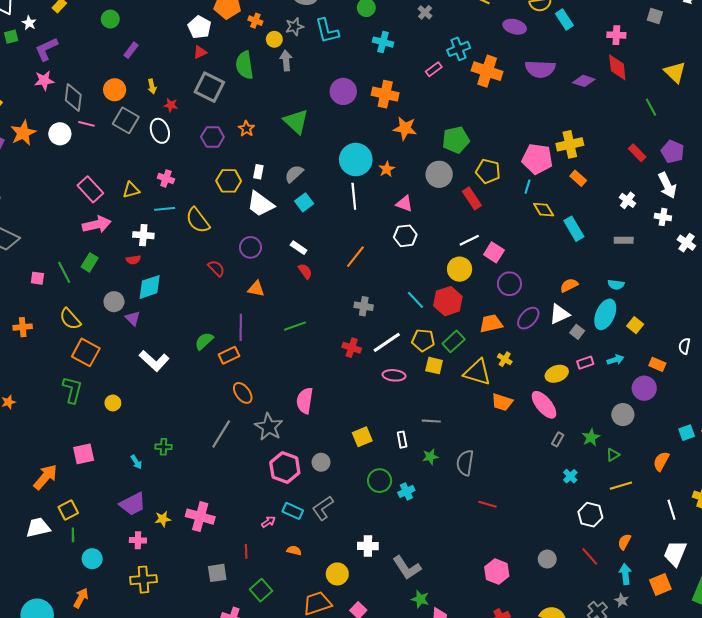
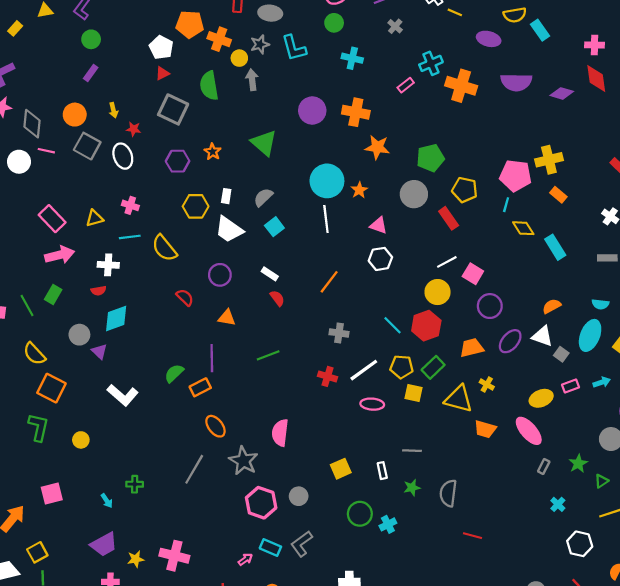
green circle: (110, 19) -> (91, 39), moved
orange cross: (255, 21) -> (219, 39), size x1.5
white triangle: (559, 314) -> (542, 336), turned 45

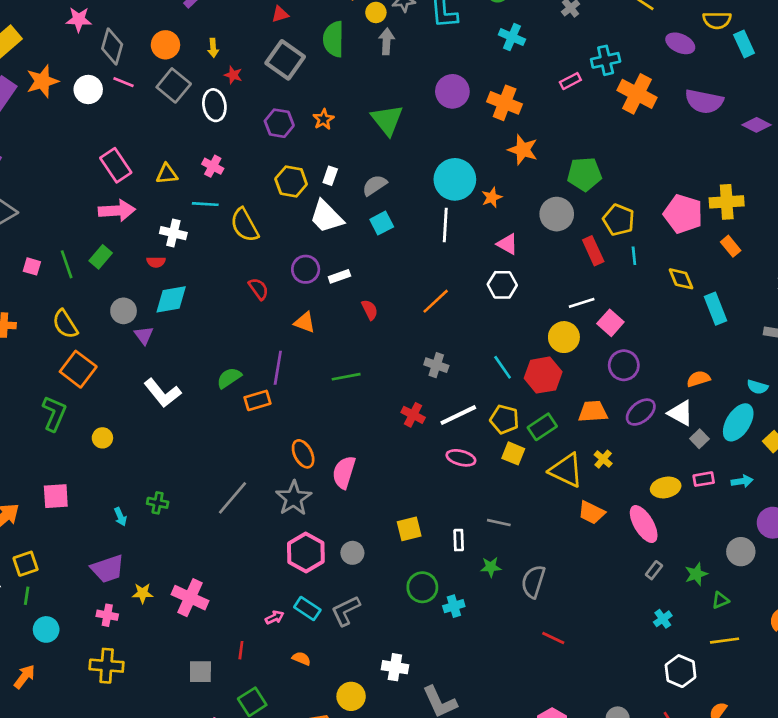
cyan line: (506, 205) -> (634, 256), moved, turned -32
white rectangle: (270, 274) -> (339, 276), moved, turned -63
orange ellipse: (215, 426) -> (303, 454), moved

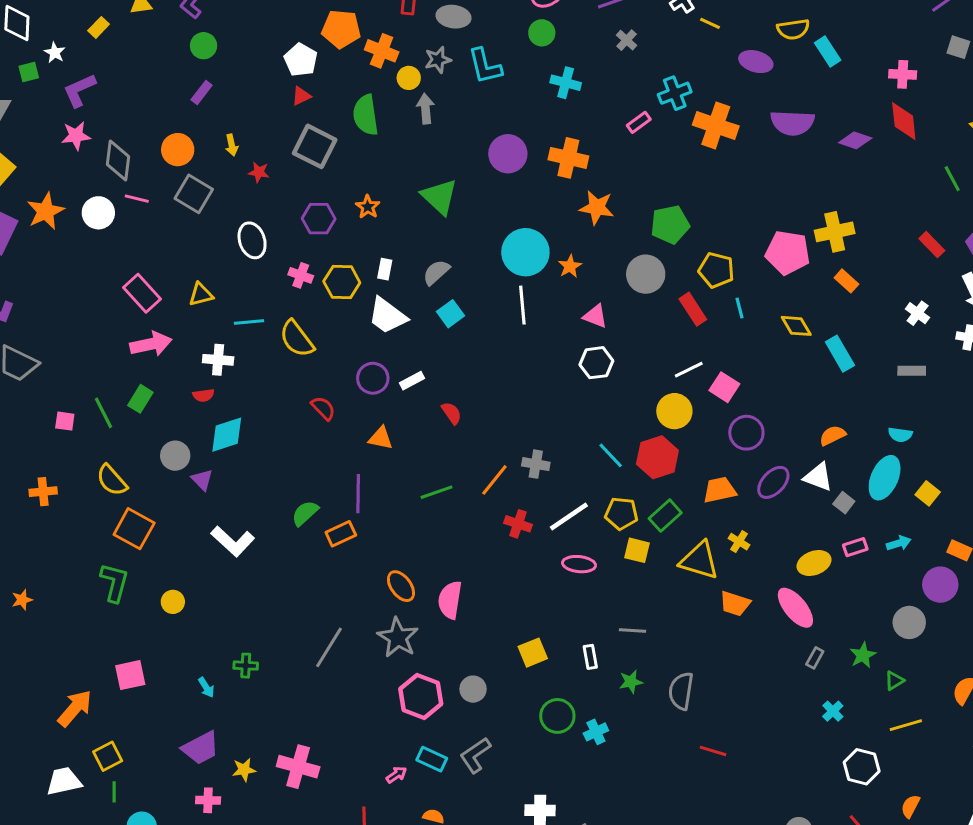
white ellipse: (214, 105) -> (252, 240), moved
pink cross: (213, 166) -> (301, 275), moved
orange line: (436, 301) -> (494, 480), moved

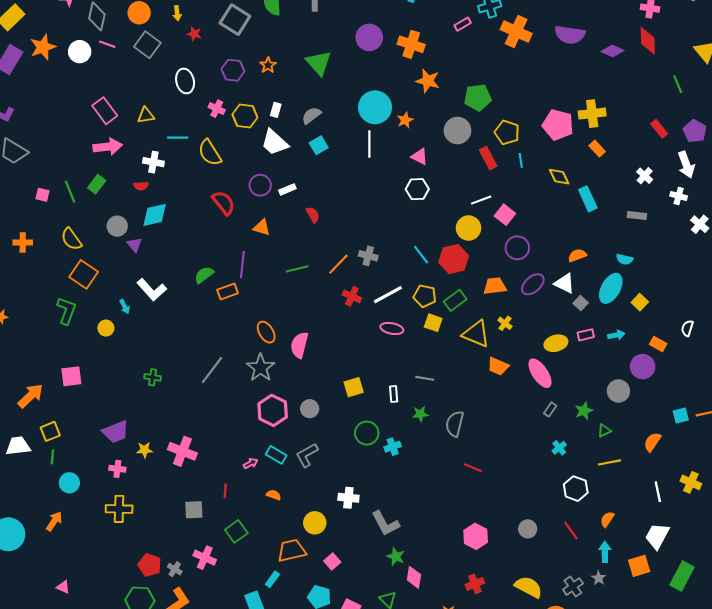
red semicircle: (323, 408) -> (224, 203), size x1.4
cyan arrow: (206, 687) -> (125, 307), moved

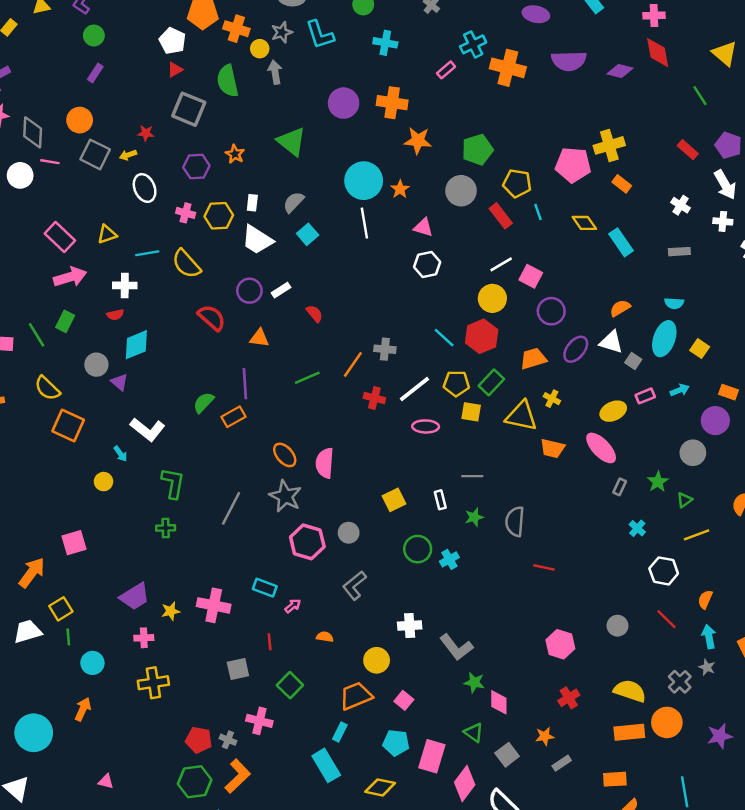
yellow arrow: (177, 13) -> (128, 155), moved, turned 88
green L-shape: (66, 311) -> (173, 483), moved
cyan rectangle: (276, 455) -> (265, 588), moved

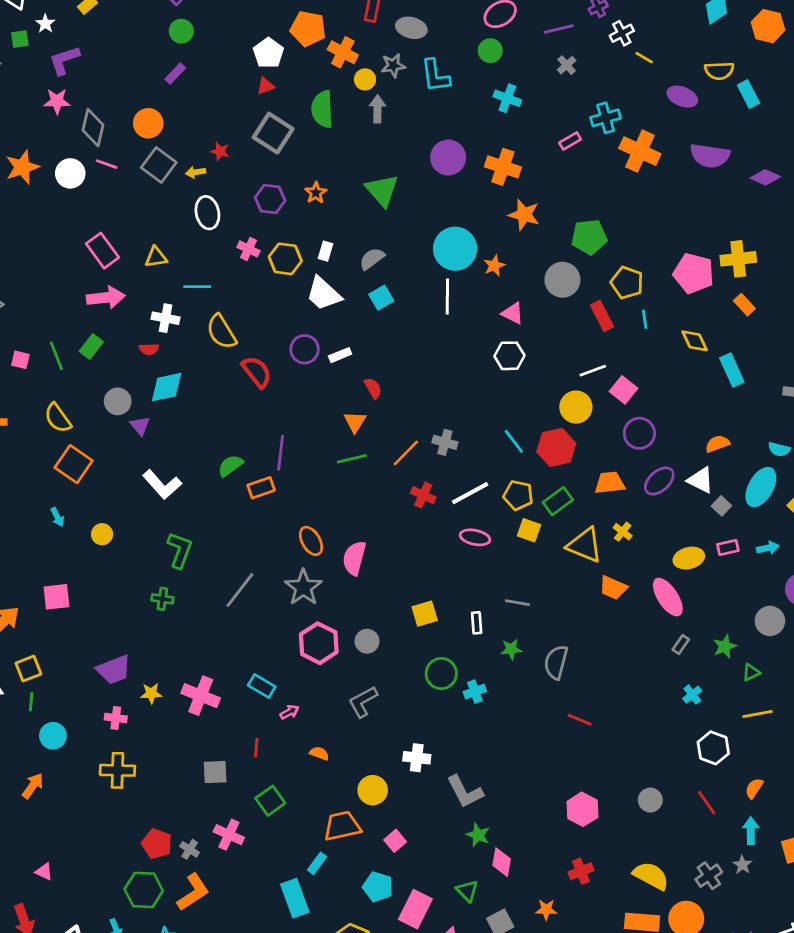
yellow semicircle: (186, 264) -> (221, 332), moved
orange triangle: (259, 338) -> (355, 422), moved, turned 45
cyan arrow: (120, 454) -> (57, 517), moved

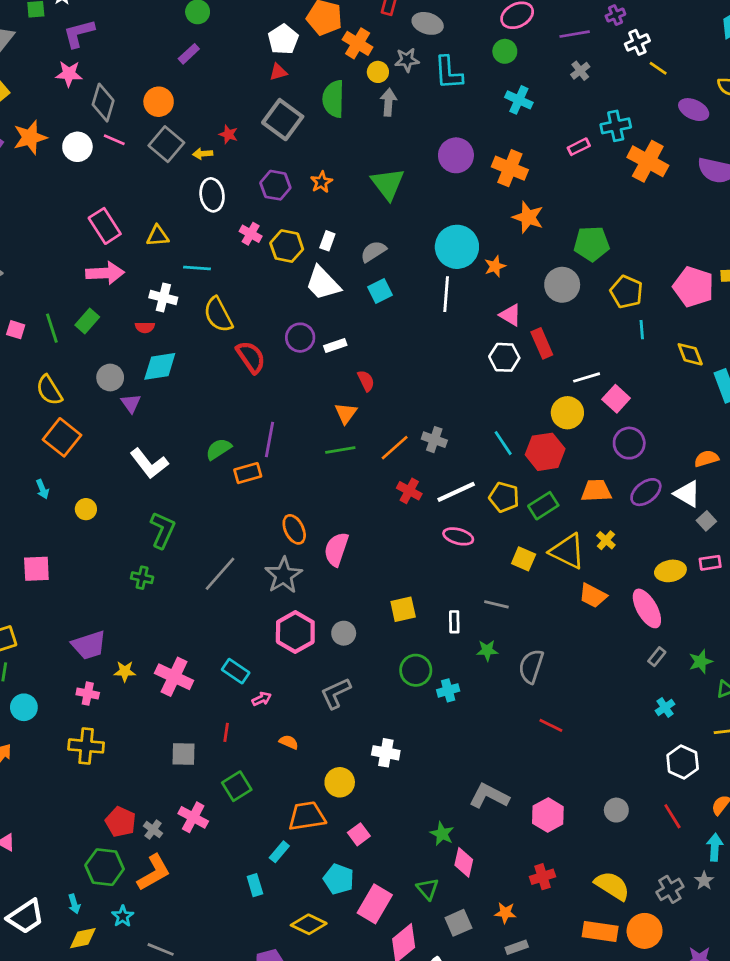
red rectangle: (602, 316) -> (542, 343), moved
yellow square: (529, 530) -> (524, 559), moved
gray L-shape: (465, 792) -> (489, 796), moved, turned 141
cyan rectangle: (295, 898) -> (255, 885), size x0.6

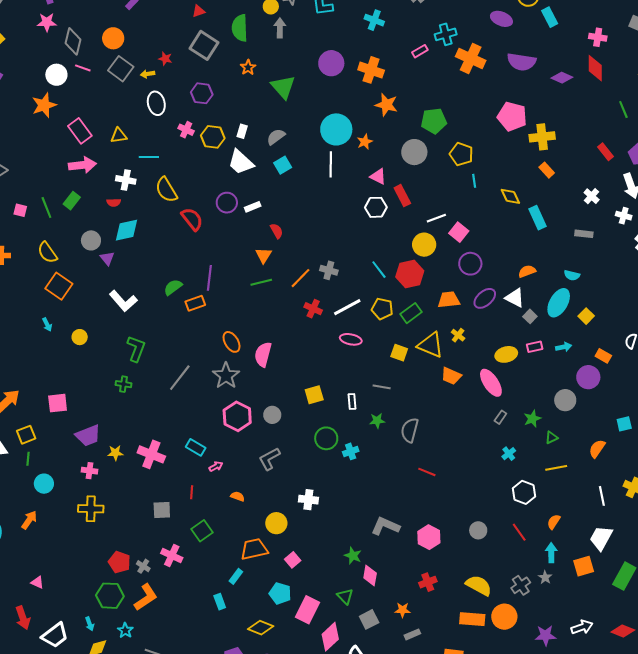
orange star: (30, 137) -> (44, 105), moved
orange star: (321, 182) -> (248, 67), moved
pink pentagon: (693, 287) -> (512, 116), moved
pink square: (36, 569) -> (58, 403), moved

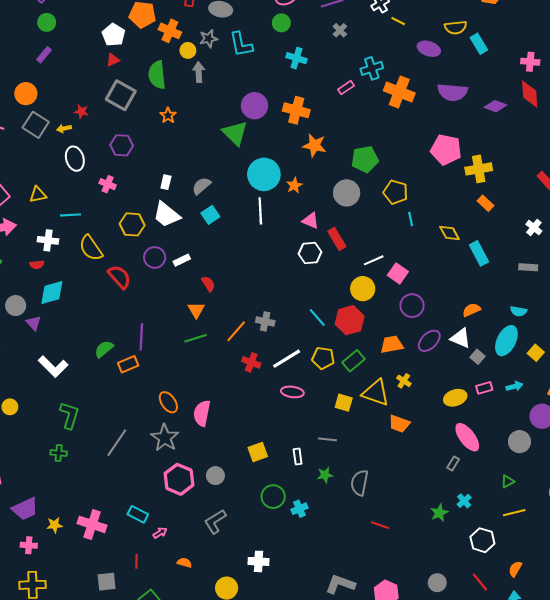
green triangle: (283, 87) -> (235, 133), moved
yellow hexagon: (213, 137) -> (132, 224), moved
pink ellipse: (491, 383) -> (467, 437), moved
green star: (532, 419) -> (439, 513), moved

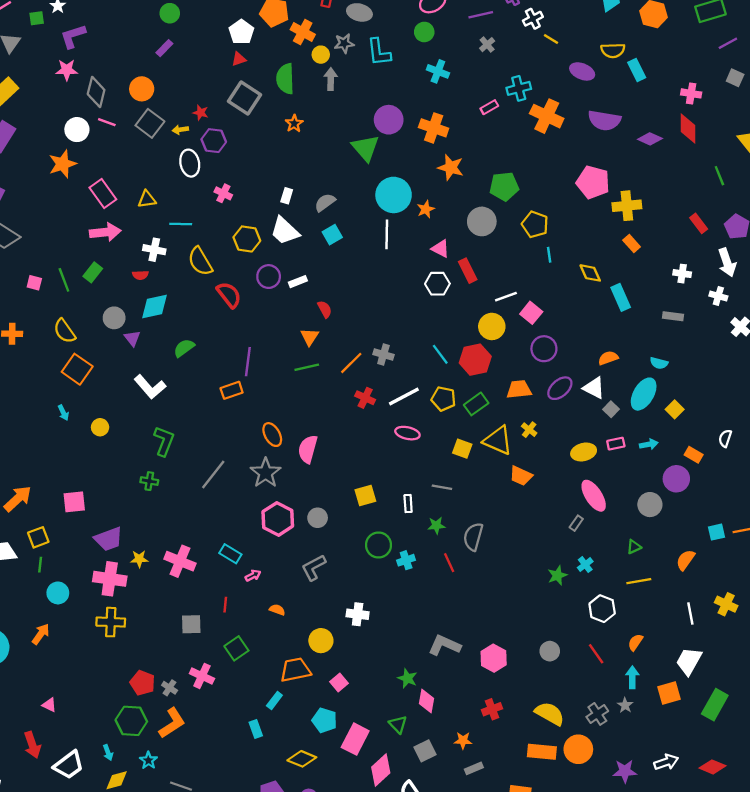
purple hexagon: (122, 145) -> (214, 141), moved
white cross: (534, 228) -> (682, 274), turned -35
green semicircle: (104, 349) -> (184, 348), moved
red line: (380, 525) -> (449, 563), moved, turned 42
pink cross: (29, 545) -> (110, 579), size x1.8

